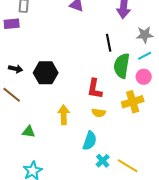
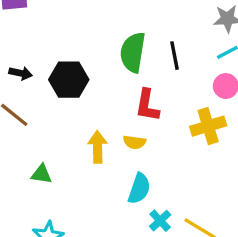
black line: (109, 43) -> (174, 56), moved
green semicircle: (122, 66) -> (133, 52), moved
yellow semicircle: (99, 113) -> (134, 142), moved

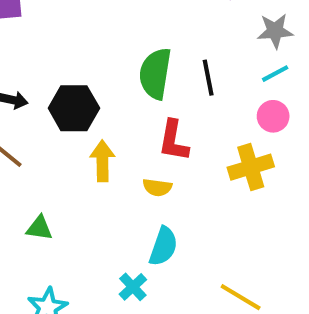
yellow arrow: (98, 147) -> (102, 161), moved
cyan cross: (160, 221) -> (133, 287), moved

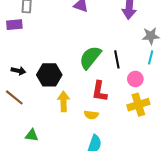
green semicircle: (155, 74) -> (90, 57), turned 30
cyan line: (275, 74) -> (151, 57), turned -48
pink circle: (273, 116) -> (135, 79), moved

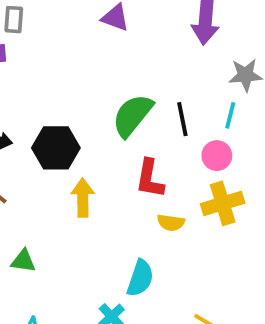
cyan line: (151, 57) -> (230, 115), moved
yellow semicircle: (91, 115) -> (171, 223), moved

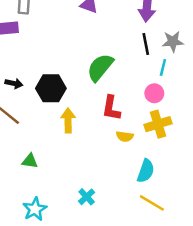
black line: (182, 119) -> (146, 44), moved
cyan semicircle: (140, 278) -> (146, 171), moved

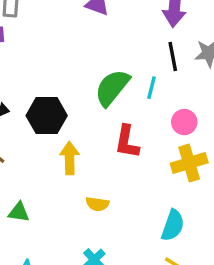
cyan line: (163, 67) -> (151, 88), moved
yellow semicircle: (125, 136) -> (97, 204), moved

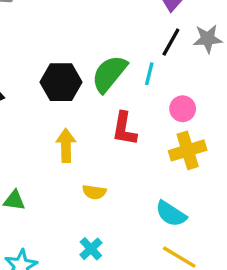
black line: (173, 57) -> (171, 42), turned 40
black hexagon: (47, 116) -> (61, 82), moved
cyan semicircle: (173, 225) -> (171, 214), turned 104

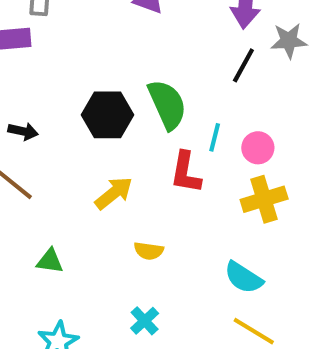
gray star: (208, 39) -> (289, 41), moved
green semicircle: (109, 74) -> (167, 105), turned 117
cyan line: (149, 74) -> (215, 137), moved
yellow arrow: (66, 145) -> (114, 193), turned 52

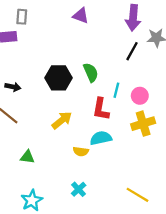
green semicircle: (167, 105) -> (91, 72), size x0.7
cyan semicircle: (243, 278) -> (101, 138), moved, turned 135

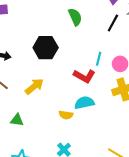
green semicircle: (91, 72) -> (75, 17), moved
red L-shape: (101, 109) -> (84, 76), turned -70
yellow arrow: (62, 120) -> (34, 86), moved

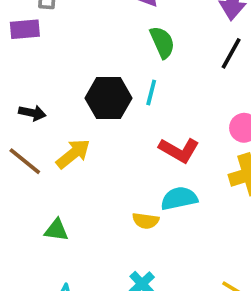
cyan line: (99, 59) -> (151, 92), moved
yellow arrow: (34, 86) -> (73, 154), moved

